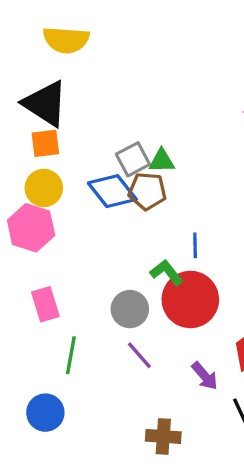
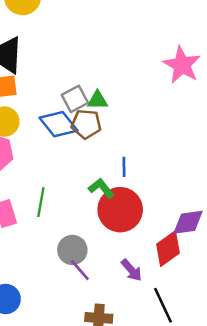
gray circle: (130, 309) -> (72, 250), moved
green line: (71, 355) -> (41, 202), moved
purple line: (139, 355) -> (80, 270), moved

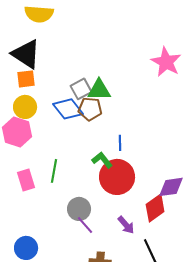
green triangle: (98, 100) -> (99, 90), size x1.4

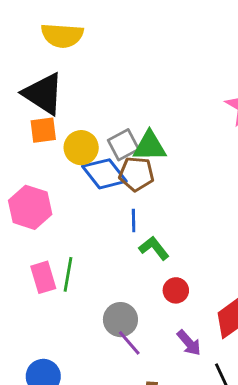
yellow circle: (25, 107) -> (81, 148), moved
blue line: (120, 143) -> (134, 220), moved
green line: (54, 171) -> (68, 274), moved
red circle: (117, 177) -> (176, 290), moved, size x0.5

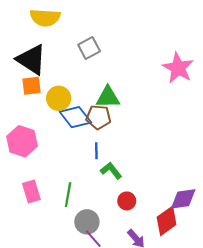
gray square: (123, 145) -> (89, 48), moved
green line: (68, 274) -> (68, 195), moved

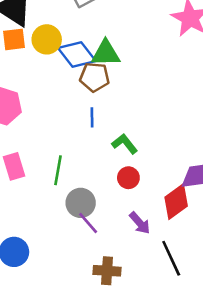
yellow circle: (59, 98) -> (47, 39), moved
blue diamond: (75, 117) -> (77, 54), moved
green L-shape: (111, 171) -> (125, 144), moved

